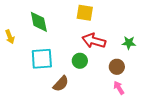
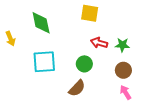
red arrow: (94, 41) -> (99, 43), size x0.7
green star: (129, 43) -> (122, 45), moved
brown semicircle: (61, 84) -> (77, 88), moved

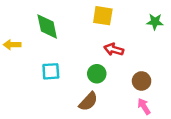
yellow arrow: (10, 39) -> (12, 45), turned 112
green star: (122, 45) -> (155, 22), moved
cyan square: (44, 62) -> (51, 71), size x0.7

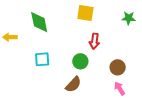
red arrow: (114, 50) -> (94, 41), turned -98

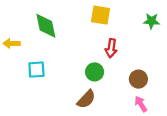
cyan square: (42, 59) -> (36, 70), moved

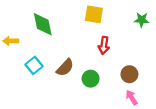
cyan square: (36, 70) -> (34, 65), turned -35
green circle: (95, 72) -> (91, 79), moved
brown semicircle: (86, 99) -> (65, 68), moved

